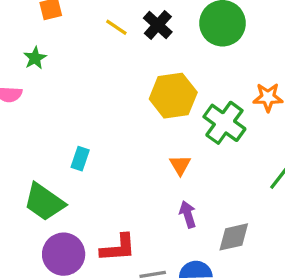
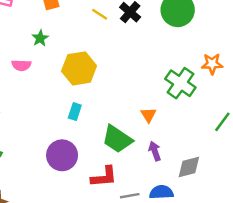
yellow hexagon: (173, 96) -> (79, 68), moved
green trapezoid: (44, 202) -> (117, 139), moved
purple circle: (64, 254) -> (62, 155), moved

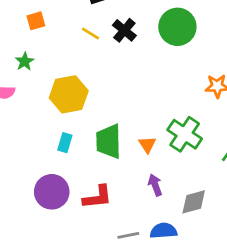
green cross: (180, 83) -> (185, 134), moved
green trapezoid: (117, 139) -> (109, 141), moved, turned 56
red L-shape: (104, 177) -> (97, 197), moved

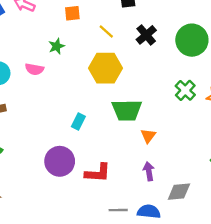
yellow line: (90, 34) -> (106, 32), moved
yellow hexagon: (69, 94) -> (106, 68), moved
green cross: (185, 134) -> (185, 90), moved, size x0.7
green trapezoid: (109, 141) -> (127, 110), moved, turned -100

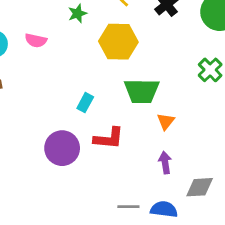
green star: (57, 46) -> (77, 13), moved
red L-shape: (98, 173) -> (109, 138), moved

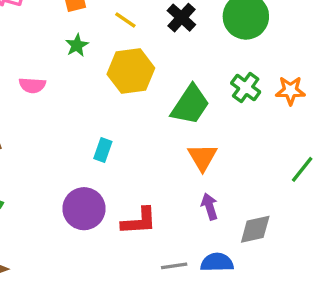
green trapezoid: (142, 91) -> (190, 105), moved, turned -48
orange triangle: (166, 121) -> (202, 157), size x1.4
red L-shape: (109, 138) -> (139, 221), moved

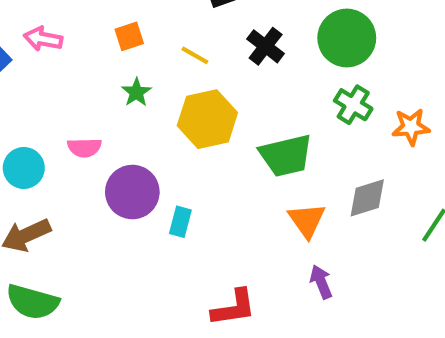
green cross: (246, 88) -> (353, 105), moved
green trapezoid: (190, 105) -> (286, 156), turned 48
purple circle: (84, 209) -> (132, 192), moved
gray diamond: (255, 229) -> (367, 198), moved

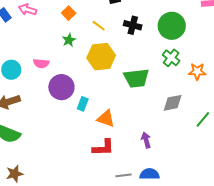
orange square: (129, 36) -> (69, 13), turned -32
black cross: (266, 46) -> (133, 25), turned -30
orange triangle: (307, 220) -> (106, 119), moved, turned -42

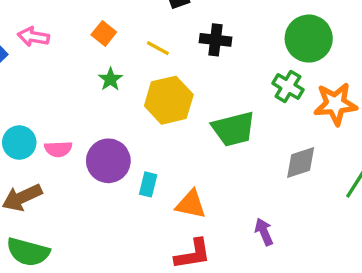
green circle: (172, 26) -> (309, 39), moved
pink semicircle: (41, 63) -> (58, 149), moved
orange star: (197, 71) -> (335, 104), size x1.4

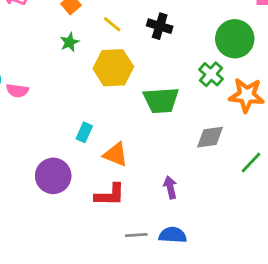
purple circle: (108, 161) -> (53, 176), moved

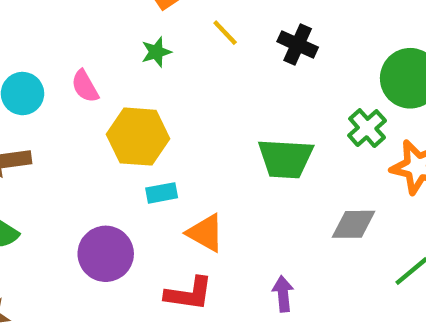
yellow hexagon: (113, 68) -> (138, 137), moved
pink semicircle: (17, 91) -> (85, 86), moved, turned 45
cyan rectangle: (84, 132) -> (162, 193), turned 48

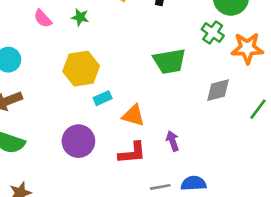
green star: (156, 52) -> (80, 17), turned -30
pink semicircle: (85, 86) -> (43, 19), moved
purple arrow: (283, 294) -> (173, 141), moved

